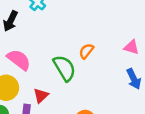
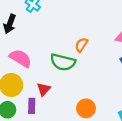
green semicircle: (64, 68) -> (63, 62), turned 140

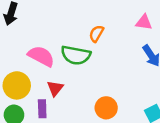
pink semicircle: (21, 58) -> (41, 56), moved

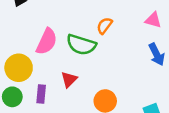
pink semicircle: (41, 56) -> (47, 42), turned 80
red triangle: (55, 88) -> (69, 79), moved

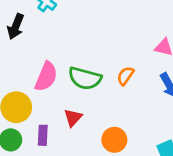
orange semicircle: (104, 26) -> (125, 76), moved

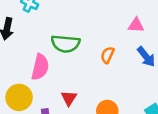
green semicircle: (85, 78) -> (65, 44), moved

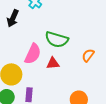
red triangle: (69, 98) -> (53, 63), moved, turned 40

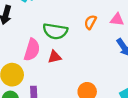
orange semicircle: (88, 55) -> (90, 22), moved

